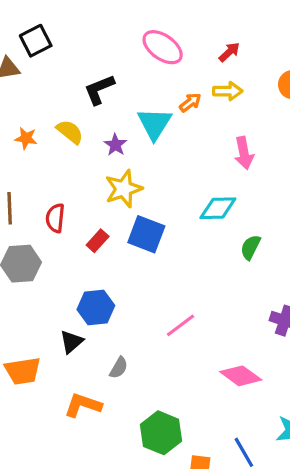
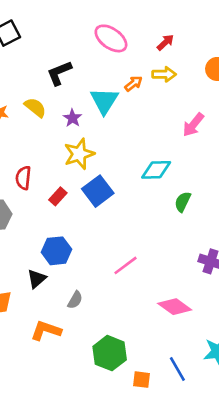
pink arrow: (244, 153) -> (193, 125), moved, turned 50
blue square: (146, 234) -> (98, 191), turned 32

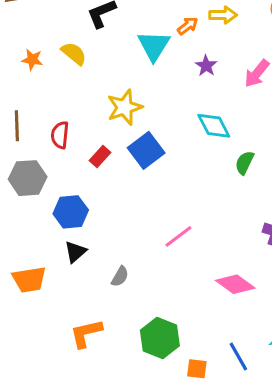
purple star: (72, 118) -> (206, 66), moved
cyan diamond: (156, 170) -> (214, 126), turned 64
blue hexagon: (57, 251) -> (71, 212), moved
orange L-shape: (46, 330) -> (86, 333), moved, turned -32

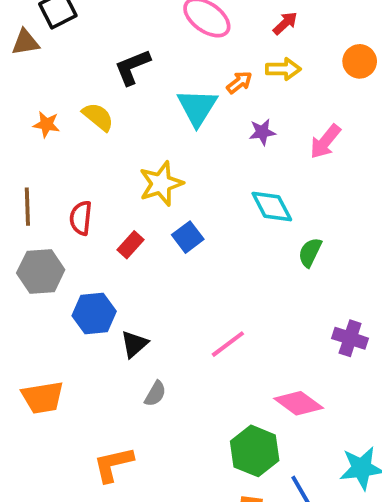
purple star: (206, 66) -> (262, 132), turned 30
blue square: (146, 150) -> (188, 237), size x0.7
black triangle: (75, 252) -> (134, 344), moved
green hexagon: (160, 338) -> (255, 451), moved

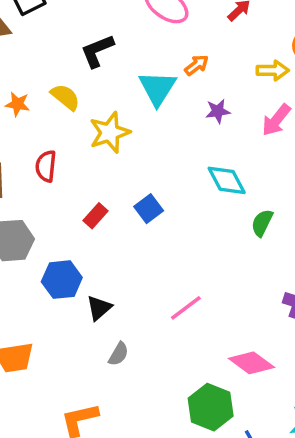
yellow arrow: (283, 69) -> (273, 70), moved
yellow star: (161, 184) -> (110, 132), moved
red semicircle: (81, 218) -> (46, 166), moved

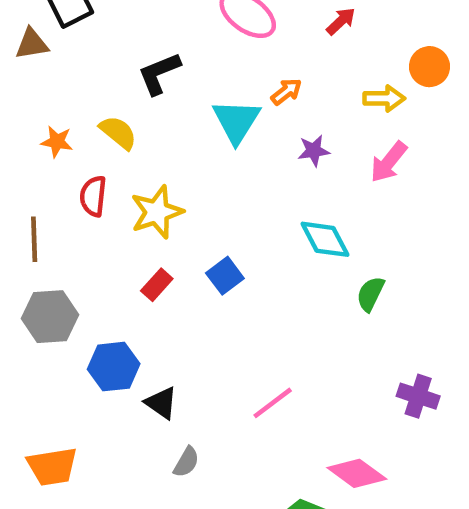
yellow star: (110, 132) -> (157, 212), moved
red semicircle: (46, 166) -> (93, 196), moved
black triangle: (99, 308) -> (161, 403), turned -44

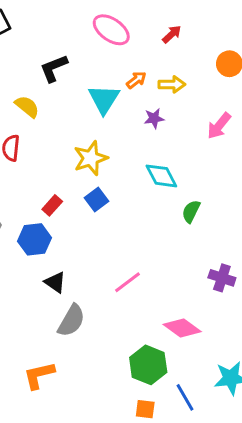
yellow arrow: (384, 98) -> (172, 84), moved
pink arrow: (389, 162) -> (219, 126), moved
yellow star: (157, 212) -> (91, 158), moved
blue hexagon: (114, 367) -> (34, 239), moved
gray semicircle: (186, 462) -> (71, 321), size x1.6

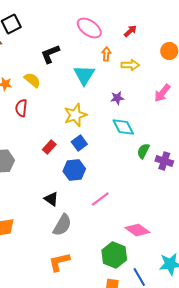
orange arrow: (136, 80) -> (106, 54), moved, turned -48
purple star: (154, 118) -> (117, 98), moved
blue hexagon: (34, 239) -> (74, 170), moved
purple cross: (222, 278) -> (164, 161), moved
orange L-shape: (39, 375) -> (59, 262), moved

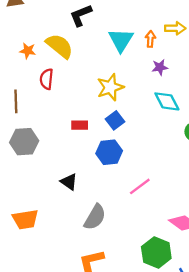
orange arrow: (106, 54) -> (150, 39), moved
yellow semicircle: (32, 80) -> (60, 46), size x1.4
red rectangle: (49, 147) -> (80, 125), turned 48
black triangle: (51, 199) -> (69, 182), moved

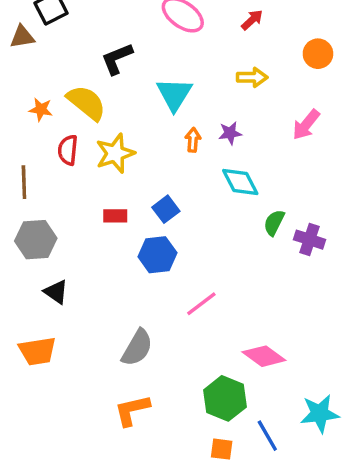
orange arrow: (150, 39) -> (193, 140), moved
yellow star: (110, 87) -> (115, 153), moved
black triangle: (69, 182) -> (56, 292), moved

